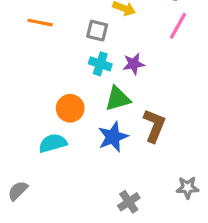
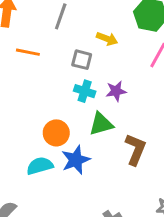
blue star: (113, 137) -> (76, 160), moved

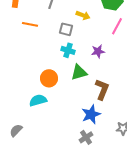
purple star: (116, 91) -> (98, 51), moved
blue star: (76, 160) -> (91, 114), moved

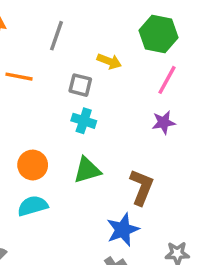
purple star: (98, 51) -> (164, 122), moved
green triangle: (79, 72) -> (87, 170), moved
orange circle: (49, 78) -> (33, 165), moved

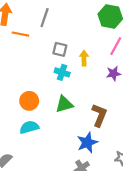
yellow arrow: (109, 61) -> (84, 58), moved, turned -112
orange line: (19, 77) -> (20, 34), moved

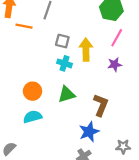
yellow arrow: (84, 58) -> (86, 50), size x1.5

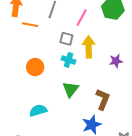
pink line: (117, 38) -> (82, 18), moved
orange circle: (32, 91) -> (35, 67), moved
green triangle: (67, 94) -> (70, 89), turned -36

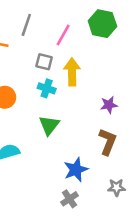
purple star: (116, 61) -> (109, 105), moved
brown L-shape: (103, 99) -> (108, 142), moved

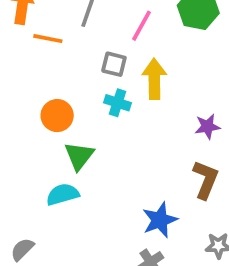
green triangle: (49, 125) -> (79, 156), moved

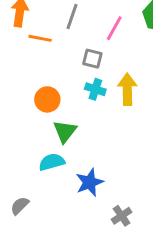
yellow arrow: (154, 79) -> (127, 89), moved
blue star: (160, 220) -> (90, 182), moved

